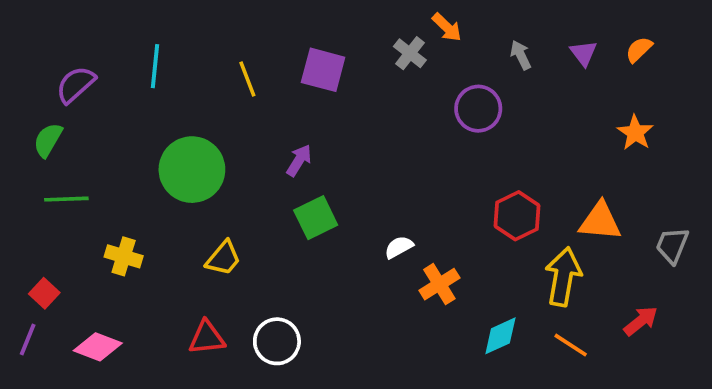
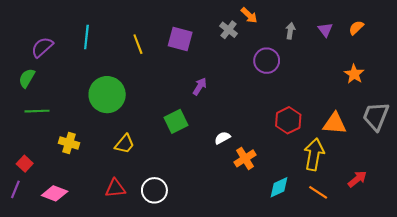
gray arrow: (521, 55) -> (290, 31), turned 35
purple arrow: (299, 160) -> (200, 86), moved
gray trapezoid: (672, 245) -> (376, 116), moved, size x1.4

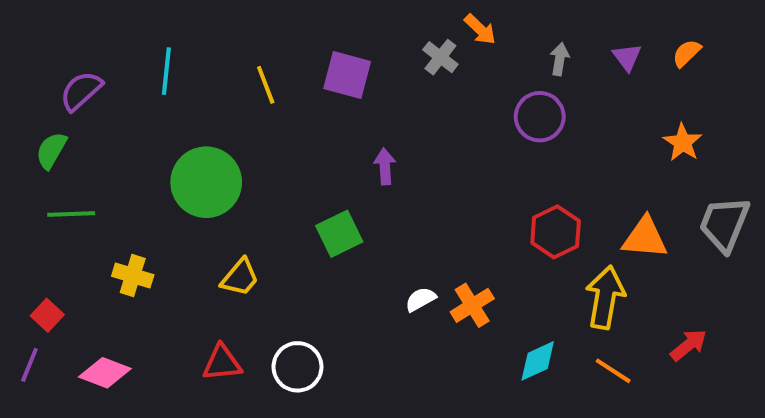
purple circle: (267, 61) -> (540, 117), moved
purple arrow: (200, 86) -> (385, 166), turned -36
white semicircle: (222, 138) -> (421, 299), moved

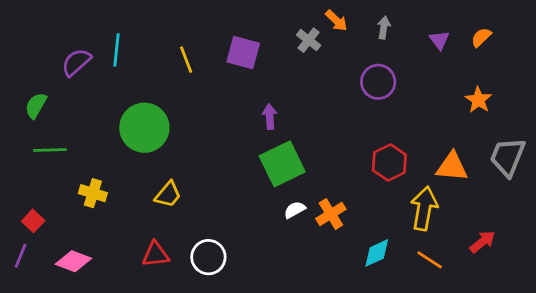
gray arrow: (560, 59) -> (384, 28), moved
purple semicircle: (81, 91) -> (76, 62), moved
green square: (339, 234) -> (282, 164), moved, size x1.4

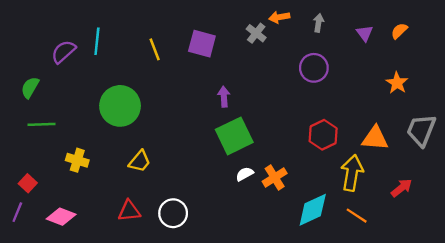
orange arrow: (336, 21) -> (279, 17), turned 126
red arrow: (483, 242) -> (402, 188), moved
cyan diamond: (377, 253) -> (313, 210), size x1.4

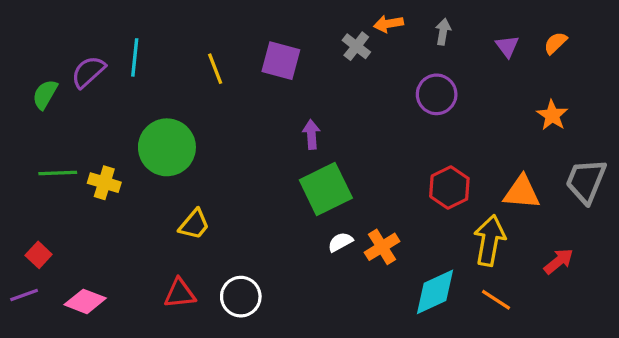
green semicircle: (30, 87) -> (45, 94), moved
yellow cross: (77, 160) -> (104, 183), moved
purple line: (17, 212) -> (24, 295), turned 48

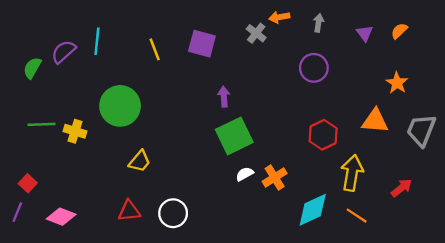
orange triangle: (522, 192) -> (375, 121), moved
purple line: (24, 295) -> (17, 212), turned -48

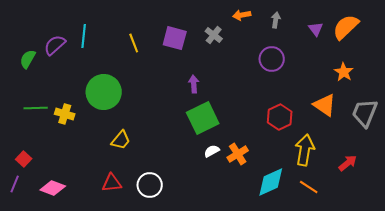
orange semicircle: (399, 31) -> (346, 27), size x1.8
gray cross: (256, 33) -> (214, 35), moved
orange triangle: (375, 121) -> (325, 105), turned 30

